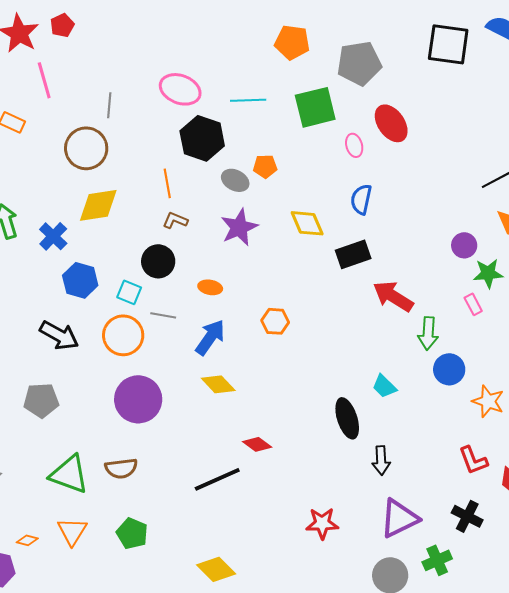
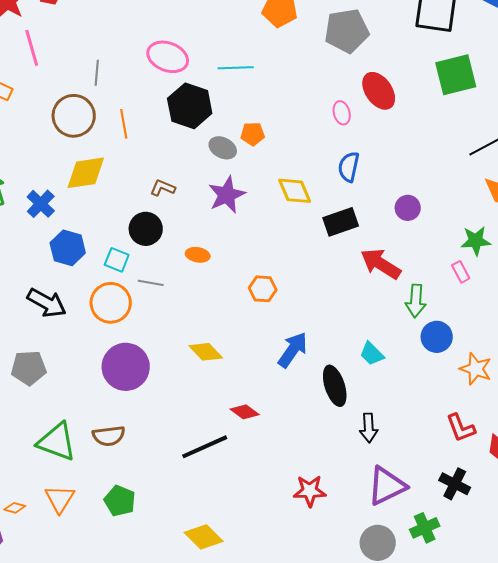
green square: (315, 107) -> (456, 75), moved
orange line: (167, 183) -> (124, 124), moved
purple circle: (464, 245) -> (408, 208), moved
blue arrow: (210, 337) -> (293, 350), moved

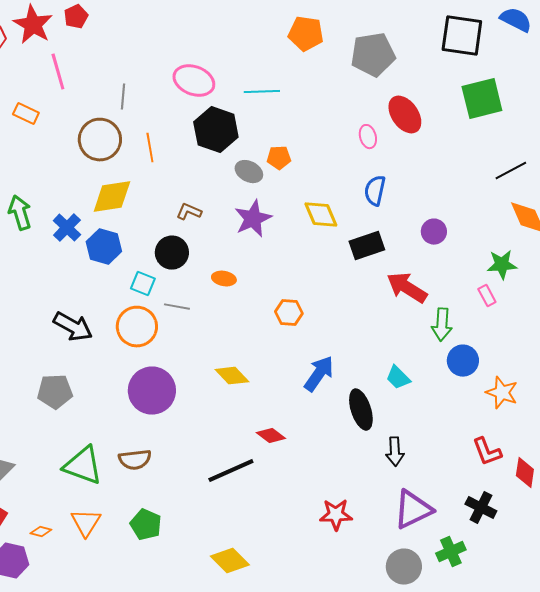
blue hexagon: (68, 248) -> (104, 247), moved

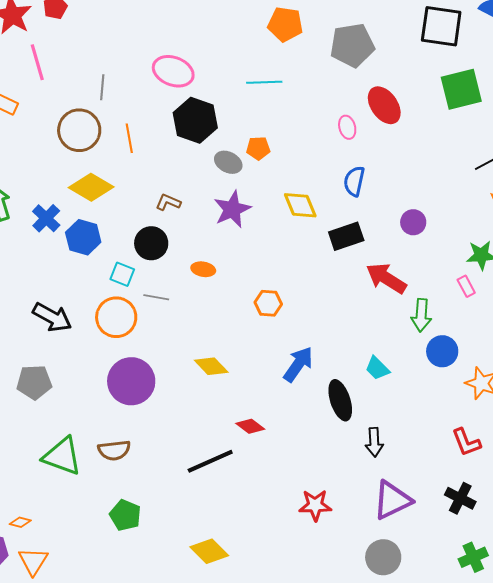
cyan line: (262, 92) -> (264, 82), moved
yellow diamond: (112, 197) -> (91, 187), turned 39
orange triangle: (86, 523) -> (33, 561), moved
green cross: (451, 552) -> (473, 557), moved

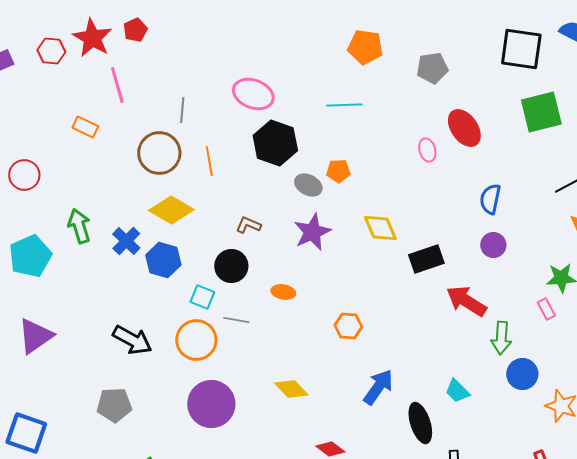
gray pentagon: (352, 45) -> (432, 68), size x0.7
blue semicircle: (354, 181) -> (490, 199), moved

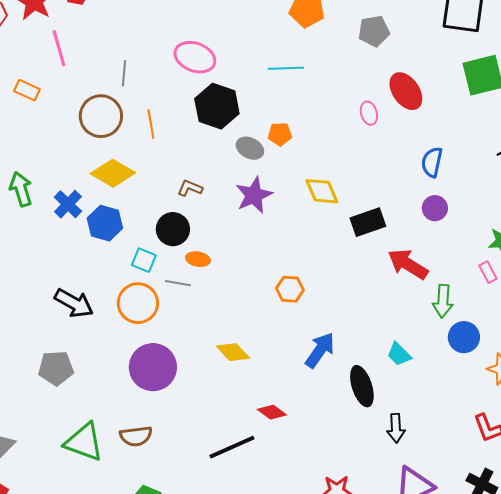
orange ellipse: (283, 292) -> (198, 259), moved

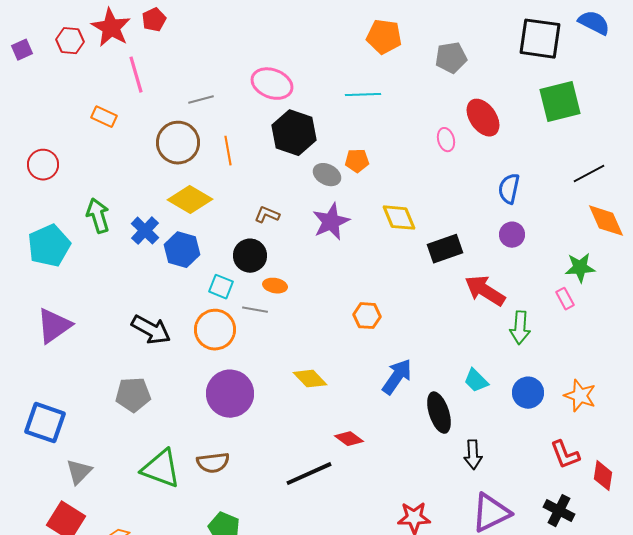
gray line: (124, 73) -> (201, 100), turned 70
blue circle: (464, 337) -> (528, 393), moved

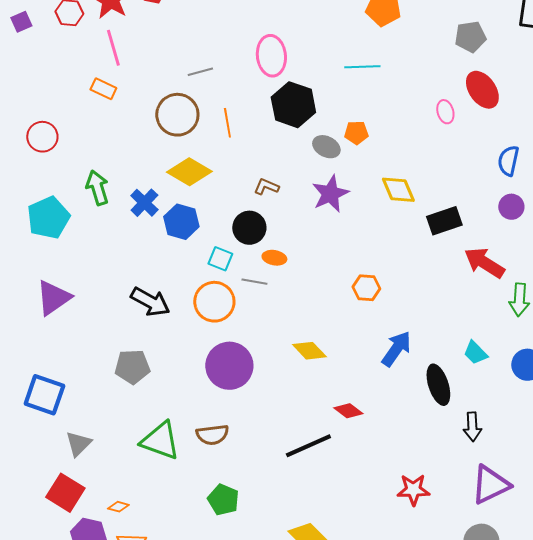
gray pentagon: (451, 58) -> (470, 37), moved
pink line: (136, 75) -> (113, 48), moved
pink ellipse: (272, 84) -> (271, 56), turned 63

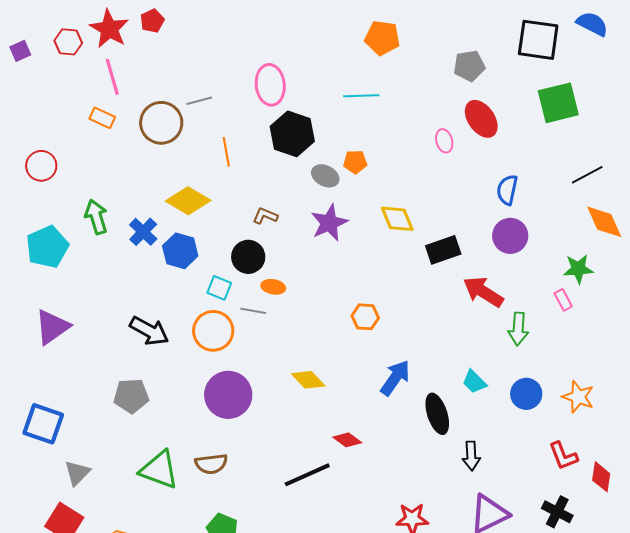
brown circle: (177, 115) -> (161, 123), moved
purple circle: (511, 207) -> (510, 236), size x1.4

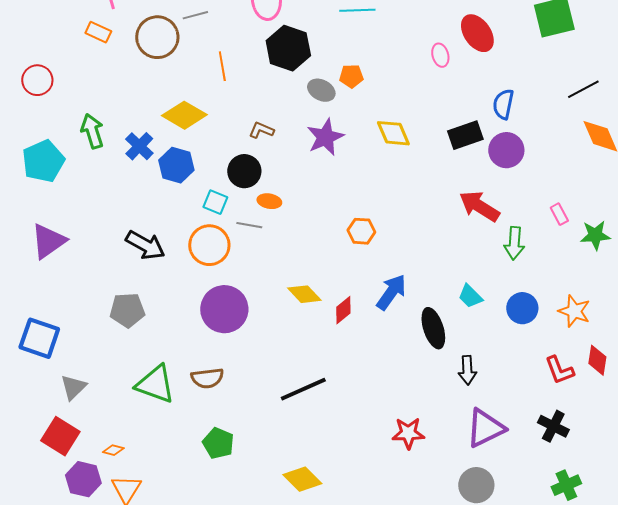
black rectangle: (443, 250) -> (465, 135), moved
green star: (578, 269) -> (595, 235), moved
red diamond: (347, 440) -> (343, 310), moved, turned -76
red diamond: (601, 477) -> (597, 360), moved

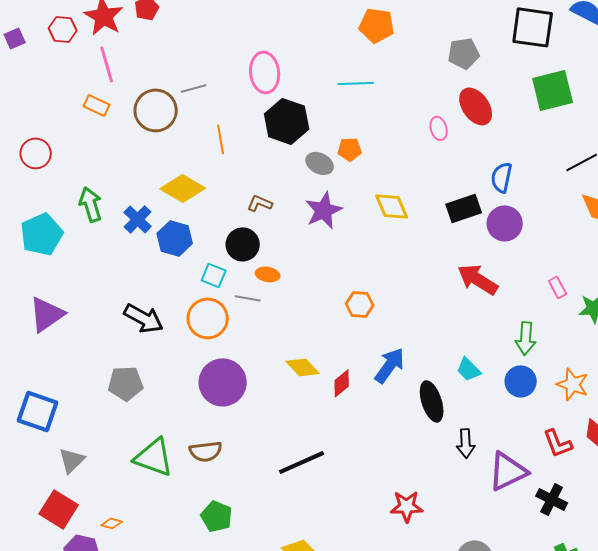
green arrow: (514, 243) -> (526, 338), moved
purple triangle: (485, 428) -> (508, 471), moved

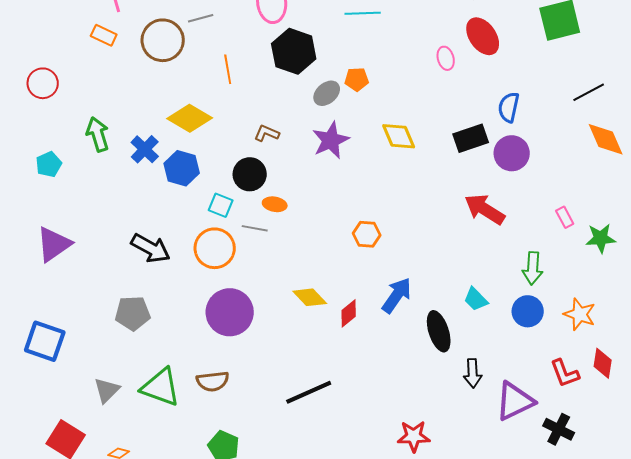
gray ellipse: (320, 163) -> (327, 93), turned -68
cyan pentagon: (42, 234) -> (49, 164), size x0.6
gray triangle: (72, 460) -> (107, 390), moved

